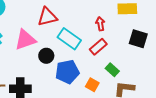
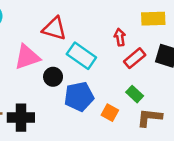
red triangle: (47, 17) -> (54, 29), turned 30
red rectangle: (98, 47) -> (135, 58), moved

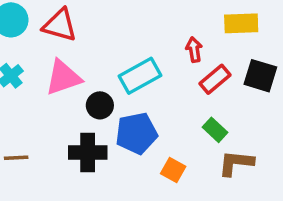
red triangle: (54, 29) -> (60, 25), moved
cyan rectangle: (81, 56) -> (140, 76), turned -64
orange square: (110, 113) -> (173, 170), moved
black cross: (21, 118) -> (88, 152), moved

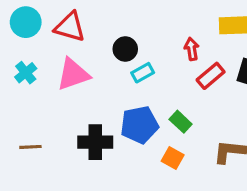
cyan rectangle: (140, 76) -> (143, 73), size x0.6
black circle: (100, 105) -> (125, 49), moved
green rectangle: (215, 130) -> (181, 122), moved

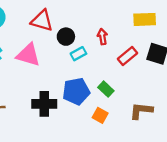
red triangle: (70, 27) -> (42, 21), moved
red arrow: (192, 49) -> (102, 37), moved
pink triangle: (73, 74) -> (28, 55), turned 35

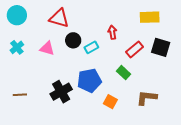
black circle: (66, 37) -> (73, 40), moved
pink triangle: (28, 55) -> (47, 48), size x0.7
green rectangle: (106, 89) -> (123, 73), moved
black cross: (44, 104) -> (61, 92), turned -30

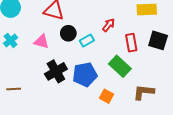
red arrow: (112, 32) -> (109, 25), turned 48
red rectangle: (135, 49) -> (131, 43), turned -60
green rectangle: (123, 73) -> (120, 66), size x1.5
black cross: (61, 92) -> (56, 71), moved

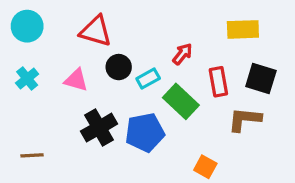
green rectangle: (120, 66) -> (181, 101), moved
brown L-shape: (144, 92) -> (245, 119), moved
orange square: (106, 96) -> (205, 167), moved

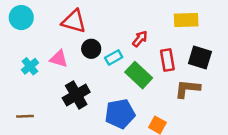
cyan cross: (27, 78) -> (30, 66), moved
blue pentagon: (145, 132) -> (120, 114), moved

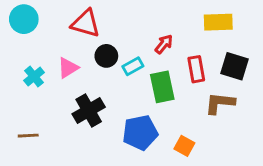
pink triangle: (59, 59) -> (68, 68), turned -48
green rectangle: (139, 75) -> (162, 87), turned 35

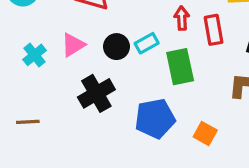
red arrow: (164, 44) -> (182, 18), turned -42
black circle: (106, 56) -> (116, 47), moved
red rectangle: (196, 69) -> (214, 30), moved

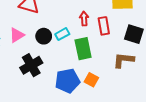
orange square: (205, 134) -> (91, 80), moved

